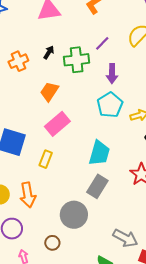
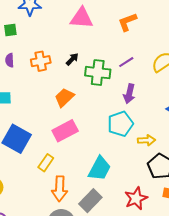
orange arrow: (28, 195) -> (60, 189), moved

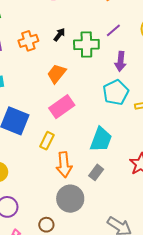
gray rectangle: (90, 201) -> (96, 172), size x0.7

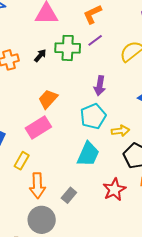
purple line: (113, 30) -> (95, 40), moved
green cross: (86, 45) -> (68, 48), moved
orange trapezoid: (57, 74) -> (48, 99), moved
cyan trapezoid: (101, 139) -> (88, 154), moved

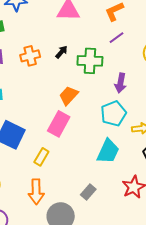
green cross: (68, 48) -> (90, 61), moved
pink rectangle: (38, 128) -> (59, 124), turned -30
orange arrow: (37, 186) -> (36, 192), moved

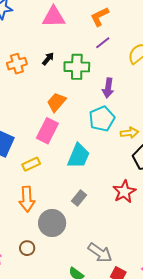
cyan trapezoid: (108, 151) -> (79, 156), moved
yellow rectangle: (41, 157) -> (31, 164), turned 36

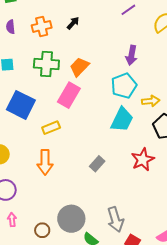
green cross: (77, 67) -> (46, 64), moved
cyan trapezoid: (79, 156) -> (122, 120), moved
gray circle: (52, 223) -> (71, 219), moved
brown circle: (27, 248) -> (42, 230), moved
gray arrow: (100, 253) -> (115, 219), turned 35

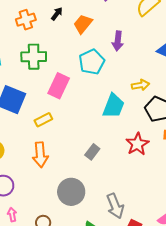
orange trapezoid: (79, 67) -> (83, 24), moved
cyan pentagon: (124, 86) -> (92, 62), moved
gray circle: (71, 219) -> (71, 192), moved

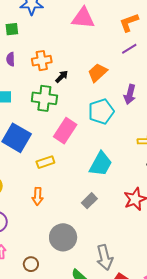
black arrow: (57, 14) -> (62, 77), moved
cyan trapezoid: (113, 106) -> (101, 164), moved
orange arrow: (40, 155) -> (38, 196), size x0.7

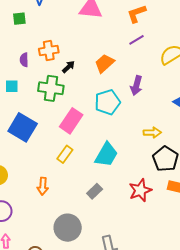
purple semicircle: (11, 59) -> (24, 60), moved
yellow rectangle: (45, 162) -> (65, 154), moved, turned -36

